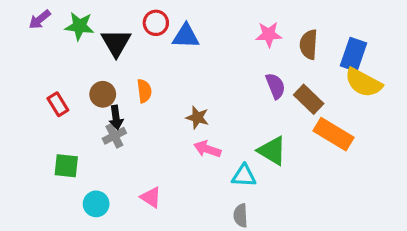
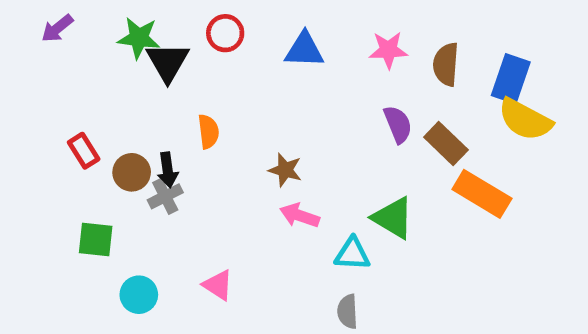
green star: (79, 26) -> (139, 38), moved
blue triangle: (186, 36) -> (304, 50), moved
brown circle: (103, 94) -> (132, 172), moved

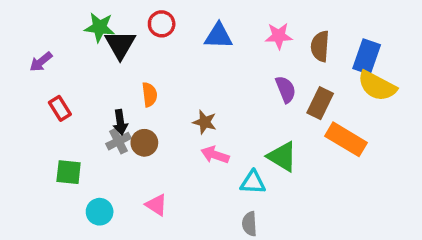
purple arrow: (57, 28) -> (41, 62), moved
brown rectangle: (446, 144) -> (320, 103), turned 72
brown circle: (132, 172) -> (144, 143), moved

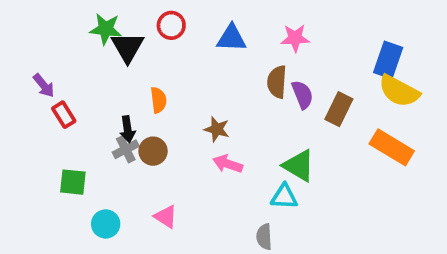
brown semicircle: (320, 46) -> (277, 82), moved
purple arrow: (41, 62) -> (44, 85), moved, turned -90
orange rectangle: (346, 139) -> (392, 147), moved
cyan triangle: (253, 182) -> (284, 197), moved

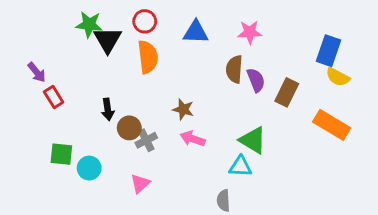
yellow semicircle: (399, 91) -> (338, 77), size x0.7
orange semicircle: (158, 100) -> (148, 57), moved, size x1.5
gray cross: (126, 149) -> (146, 140), moved
pink triangle: (166, 217) -> (140, 184), turned 45
cyan circle: (106, 224) -> (89, 168), moved

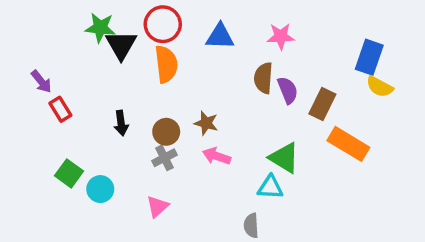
red circle: (145, 21) -> (163, 24), size x1.4
orange rectangle: (332, 125) -> (348, 144), moved
brown circle: (129, 128) -> (166, 132), moved
green square: (61, 154) -> (69, 173), turned 30

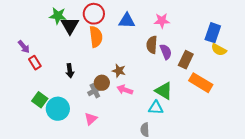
brown circle: (166, 132) -> (102, 83), moved
cyan circle: (100, 189) -> (58, 109), size x1.5

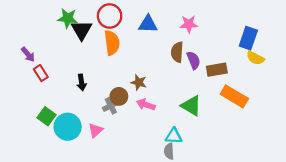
brown rectangle: (186, 60) -> (217, 70), turned 54
cyan triangle: (156, 108) -> (174, 136), moved
pink triangle: (91, 119) -> (96, 130), moved

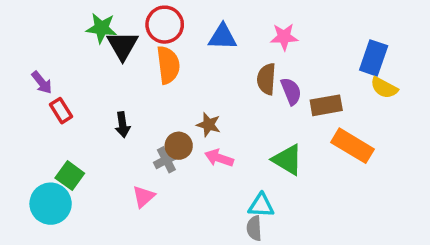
cyan circle: (68, 127) -> (51, 204), moved

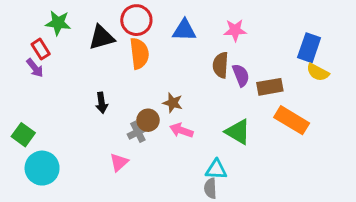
green star: (101, 28) -> (58, 23), moved
black triangle: (123, 46) -> (102, 37), turned 44
red rectangle: (61, 111) -> (41, 49), moved
green square: (70, 176) -> (23, 135), moved

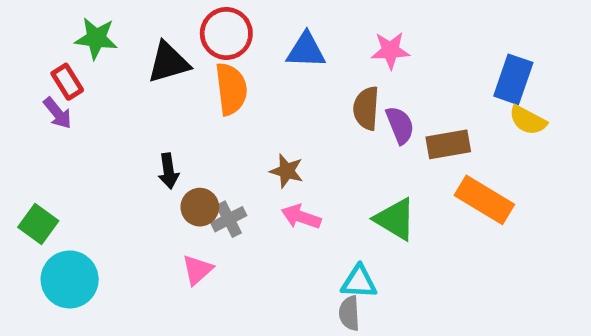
brown circle: (148, 120) -> (200, 207), moved

